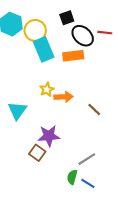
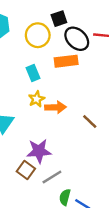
yellow circle: (35, 30) -> (38, 35), moved
cyan rectangle: (44, 49) -> (33, 73), moved, size x0.6
gray line: (87, 159) -> (52, 177), moved

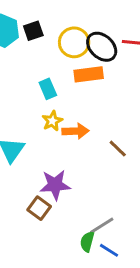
black square: (59, 19) -> (33, 31), moved
yellow circle: (38, 35) -> (74, 42), moved
gray line: (52, 177) -> (102, 226), moved

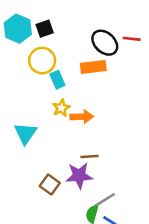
yellow circle: (74, 42) -> (42, 61), moved
brown line: (118, 149) -> (89, 156), moved, turned -48
purple star: (55, 185) -> (79, 176), moved

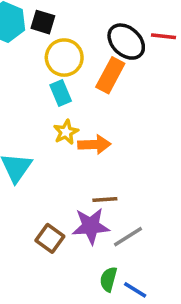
black square: (45, 29) -> (43, 22), turned 36
yellow circle: (42, 61) -> (64, 58), moved
orange rectangle: (93, 67) -> (110, 75), turned -55
gray line: (105, 200) -> (128, 237), moved

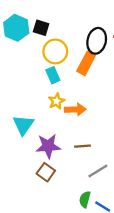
black ellipse: (126, 42) -> (97, 41), turned 60
purple star: (91, 226) -> (48, 146), moved

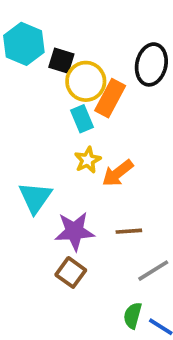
black square: (41, 28) -> (61, 61), moved
orange rectangle: (86, 63) -> (110, 98), moved
orange arrow: (75, 109) -> (118, 173), turned 144

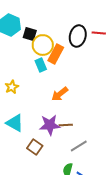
yellow star: (88, 160) -> (12, 87), moved
cyan triangle: (35, 197) -> (15, 123), moved, turned -36
purple star: (75, 231) -> (50, 125), moved

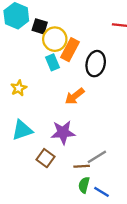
black ellipse: (78, 36) -> (96, 64), moved
cyan triangle: (15, 123) -> (22, 130), turned -48
brown line: (66, 125) -> (82, 166), moved

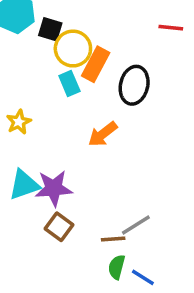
purple star: (63, 132) -> (54, 188), moved

